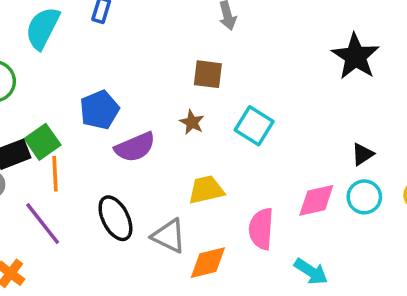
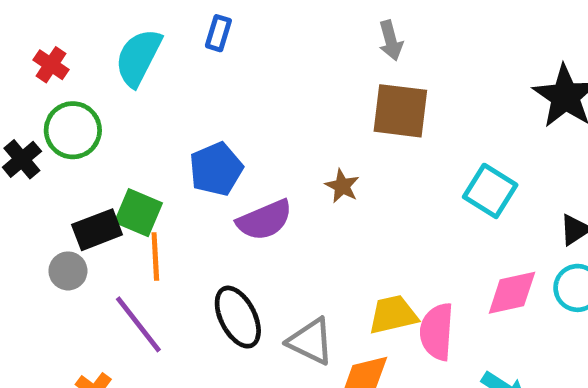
brown square: (208, 74) -> (400, 111), moved, size x1.4
cyan square: (254, 126) -> (490, 191), moved
green square: (43, 142) -> (138, 213), turned -32
yellow trapezoid: (206, 190) -> (393, 315), moved

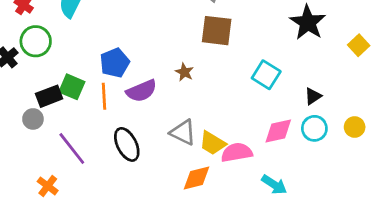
orange line: (155, 256) -> (104, 96), moved
yellow trapezoid: (393, 315) -> (213, 143), turned -136
pink semicircle: (437, 332) -> (237, 152), turned 76
gray triangle: (311, 341) -> (183, 132), moved

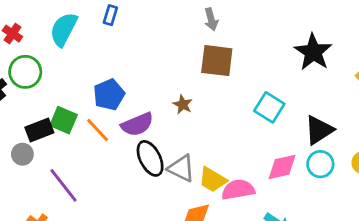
orange line: (104, 96) -> (98, 130), turned -40
black triangle: (313, 96) -> (319, 130), size x1.6
black ellipse: (127, 144) -> (150, 158), moved

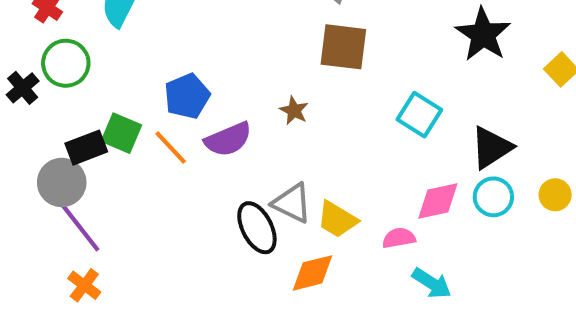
gray circle: (22, 154) -> (62, 182), size x1.5
black ellipse: (150, 158) -> (257, 228), moved
purple line: (64, 185) -> (80, 228), moved
pink semicircle: (238, 190) -> (399, 238), moved, size x0.7

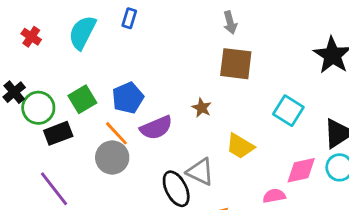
green circle: (66, 63) -> (38, 108), moved
green square: (121, 133) -> (82, 99), moved, turned 36
gray circle: (62, 182) -> (112, 157), moved
yellow trapezoid: (337, 219) -> (240, 146), moved

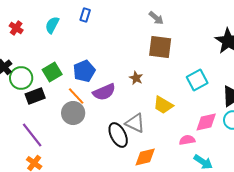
gray arrow: (230, 23) -> (156, 18), turned -35
cyan semicircle: (82, 32) -> (52, 25), size x0.7
cyan square: (288, 111) -> (197, 80), turned 30

